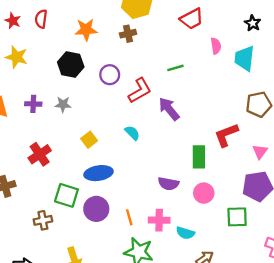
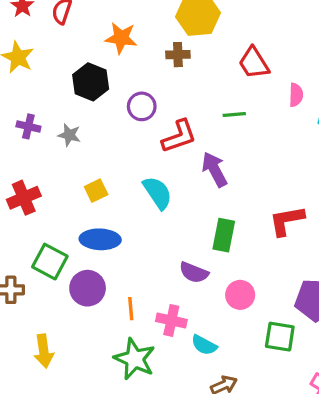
red trapezoid: (192, 19) -> (254, 63), moved, turned 75
cyan semicircle: (132, 133) -> (157, 193), size x1.5
green rectangle: (199, 157) -> (224, 235), moved

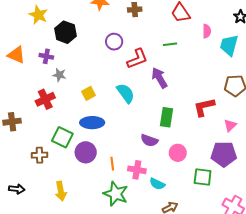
black hexagon: (91, 82) -> (66, 32), moved
gray star: (69, 135) -> (59, 75), moved

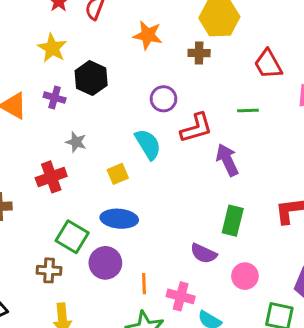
purple cross: (46, 56) -> (55, 98), moved
cyan semicircle: (126, 93) -> (148, 144), moved
brown cross: (39, 155) -> (49, 270), moved

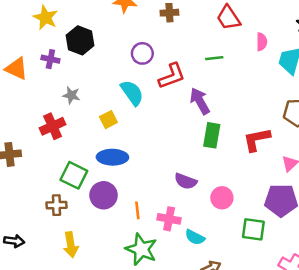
green rectangle: (233, 221) -> (212, 135), moved

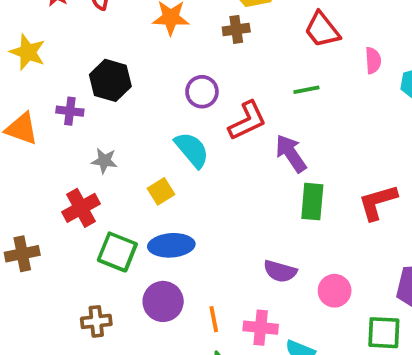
yellow star: (45, 18) -> (28, 52), moved
green square: (74, 175) -> (117, 252), moved

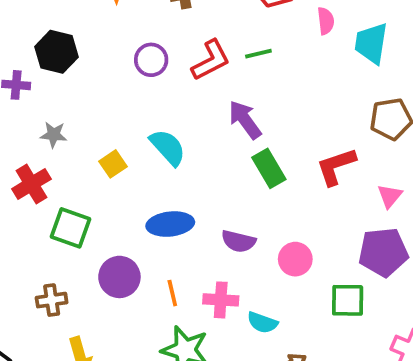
red L-shape: (247, 121) -> (211, 60), moved
cyan semicircle: (192, 150) -> (168, 147), moved
green rectangle: (312, 202) -> (269, 168), turned -33
blue ellipse: (171, 245) -> (170, 224), moved

